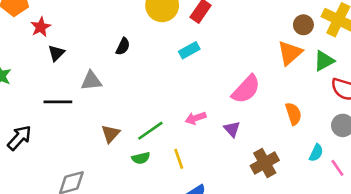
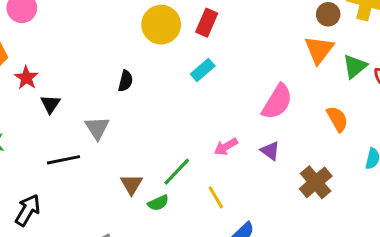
green triangle: (324, 61) -> (355, 66), moved
gray triangle: (91, 81) -> (97, 128), turned -45
green semicircle: (141, 158) -> (158, 203), moved

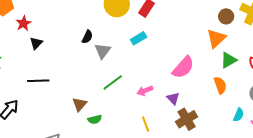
green triangle: (355, 66) -> (229, 60), moved
gray triangle: (97, 128) -> (103, 51), moved
green line: (177, 172) -> (113, 82), moved
brown cross: (316, 182) -> (187, 119), moved
yellow line: (216, 197) -> (146, 124), moved

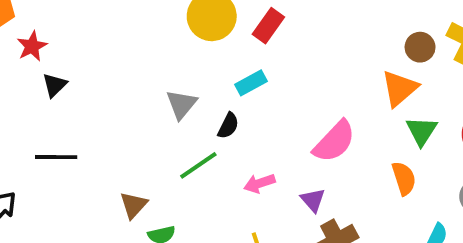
black semicircle: (87, 37) -> (228, 126), moved
green triangle: (229, 60) -> (422, 131), turned -30

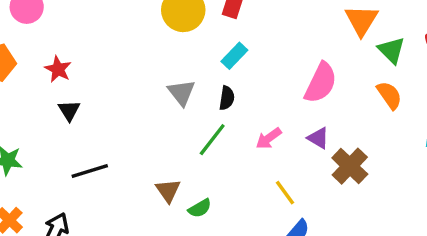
red star: (32, 46) -> (58, 69), moved

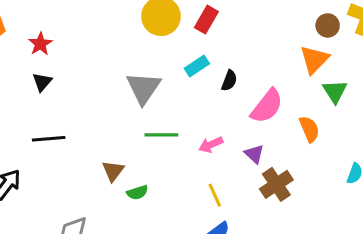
gray triangle: (181, 93) -> (144, 88), size x1.4
orange semicircle: (389, 95) -> (309, 129), moved
black semicircle: (227, 98) -> (229, 81), moved
green line: (212, 140) -> (161, 135), turned 40

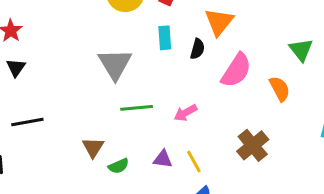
orange triangle: (314, 59) -> (219, 22), moved
cyan rectangle: (197, 66) -> (165, 38), turned -55
purple triangle: (254, 154) -> (163, 159), moved, turned -30

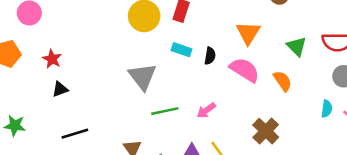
orange triangle: (219, 22) -> (248, 33), moved
cyan rectangle: (165, 38) -> (181, 50), turned -60
black triangle: (16, 68) -> (60, 89), turned 42
pink semicircle: (236, 70) -> (245, 70), turned -84

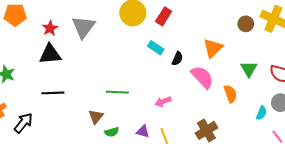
gray triangle: (142, 76) -> (83, 27), moved
black triangle: (60, 89) -> (50, 54), size x1.6
cyan semicircle: (327, 109) -> (261, 113), moved
green line: (165, 111) -> (117, 92), moved

